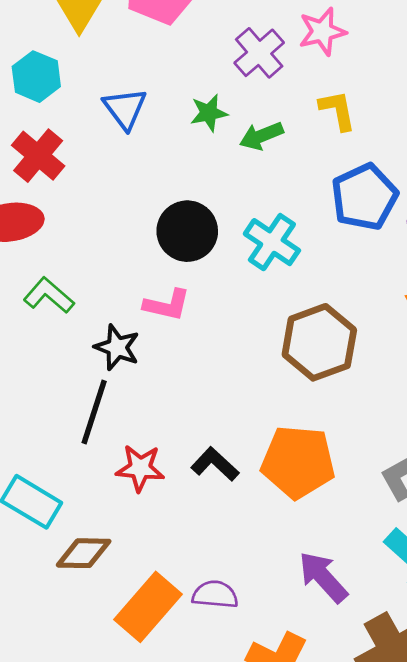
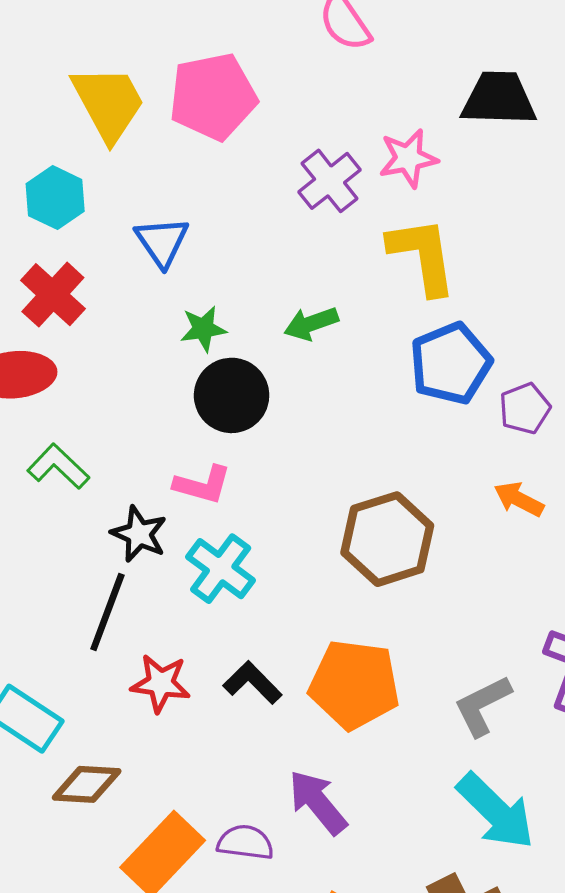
yellow L-shape: (337, 110) -> (422, 256), size x1.6
green star: (209, 113) -> (203, 329), moved
green arrow: (261, 136) -> (311, 324), moved
cyan cross: (272, 242) -> (221, 569), moved
purple arrow: (323, 577) -> (318, 802), moved

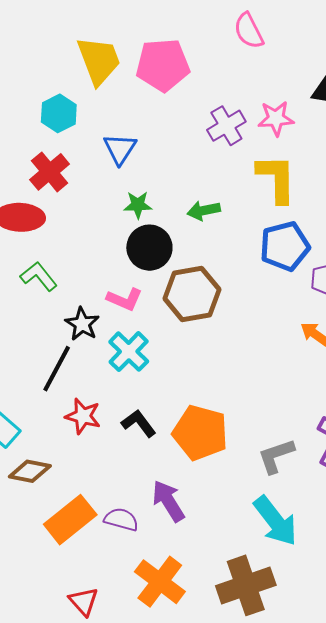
brown hexagon: (387, 539) -> (192, 294), moved

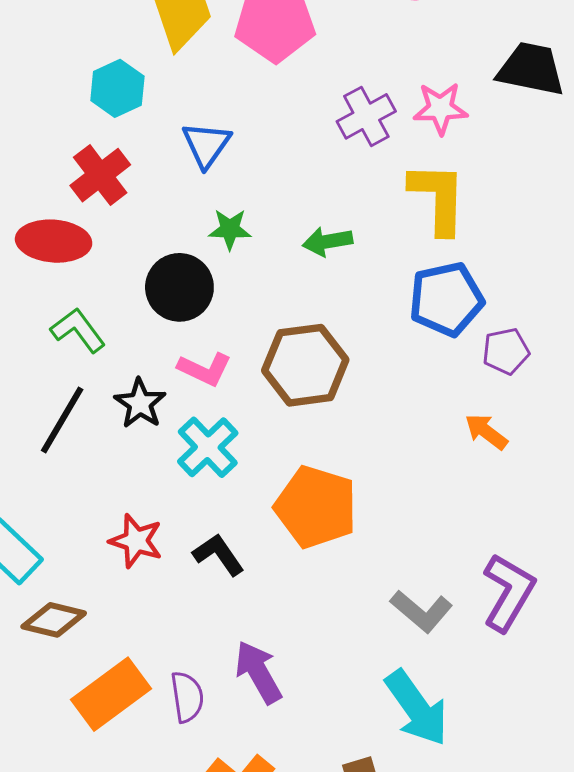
black circle: (149, 248) -> (179, 287), moved
black line: (57, 369) -> (62, 420), moved
orange pentagon: (200, 433) -> (316, 507), moved
gray L-shape: (276, 456) -> (421, 611), turned -123
purple semicircle: (121, 519) -> (187, 697), turned 64

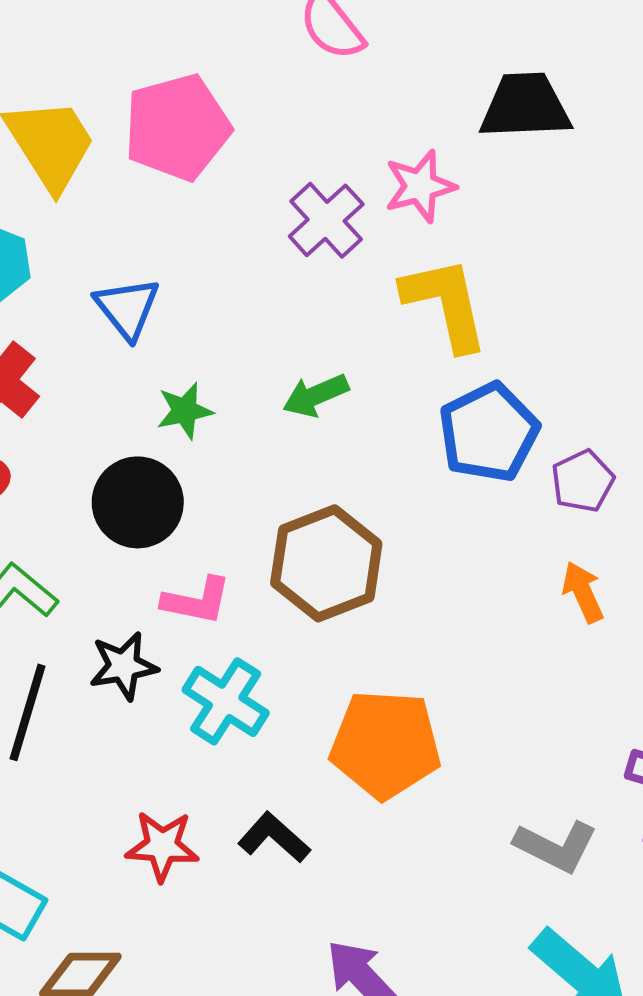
black star: (140, 403) -> (124, 666), turned -30
orange arrow: (486, 432) -> (583, 592), turned 42

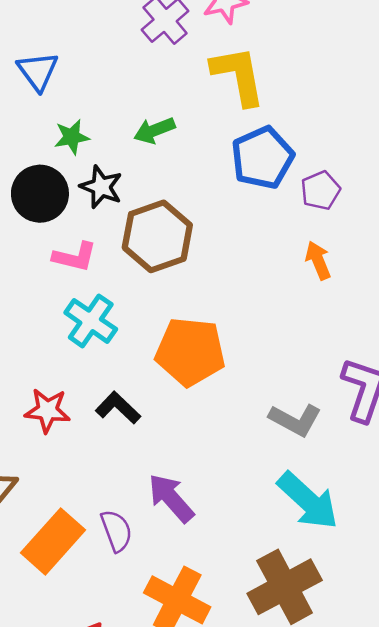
black star: (124, 666) -> (101, 187), moved, turned 30

